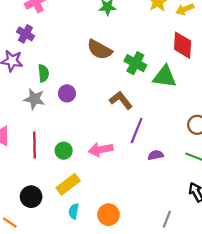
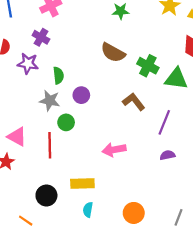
purple line: (137, 130) -> (164, 122), moved
green circle: (64, 151) -> (66, 122), moved
yellow rectangle: (68, 184) -> (82, 183), turned 35
orange circle: (109, 215) -> (134, 213), moved

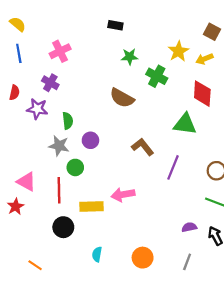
green cross: (148, 66) -> (157, 76), moved
purple semicircle: (168, 155) -> (189, 227), moved
yellow rectangle: (82, 183) -> (92, 207), moved
black circle: (46, 195) -> (63, 227), moved

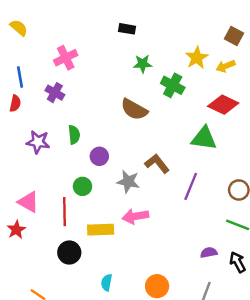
blue line: (19, 53) -> (20, 77), moved
red diamond: (202, 94) -> (223, 105), turned -68
purple star: (37, 109) -> (38, 142), moved
gray star: (59, 146) -> (128, 182), moved

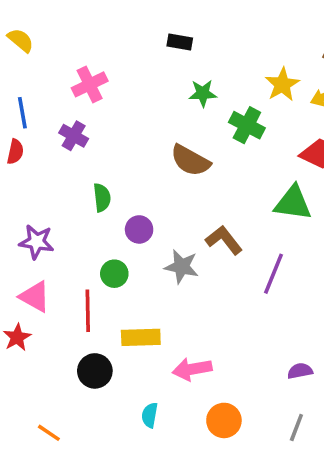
purple star: (38, 142) -> (37, 242), moved
pink arrow: (135, 216) -> (192, 369), moved

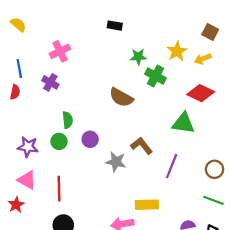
green star: (203, 93) -> (138, 57), moved
green circle: (114, 274) -> (59, 141), moved
yellow rectangle: (141, 337) -> (147, 205), moved

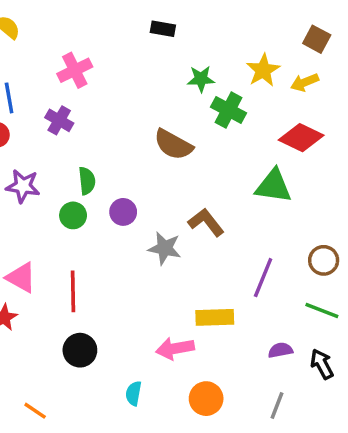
purple star: (28, 147) -> (23, 186), moved
purple line: (172, 166) -> (263, 278), moved

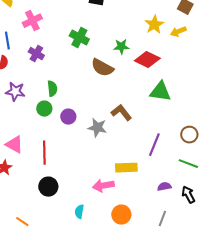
pink cross: (75, 70) -> (32, 21), moved
green star: (201, 79) -> (121, 47), moved
green cross: (229, 110) -> (79, 38), moved
red diamond: (301, 138) -> (147, 60), moved
purple circle: (123, 212) -> (68, 117), moved

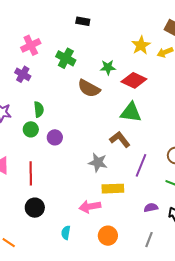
pink cross: (32, 21) -> (31, 45), moved
green triangle: (160, 92) -> (131, 112), moved
brown L-shape: (121, 113) -> (120, 139), moved
gray star: (97, 128) -> (98, 162), moved

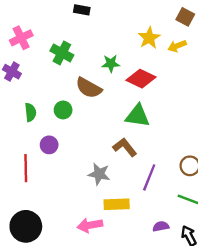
green circle: (31, 129) -> (63, 110), moved
red line: (31, 173) -> (26, 168), moved
black circle: (35, 208) -> (26, 226), size x1.4

